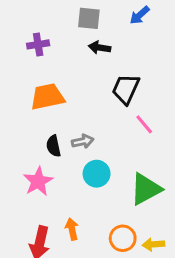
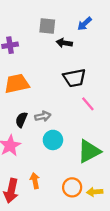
black arrow: (100, 48) -> (64, 43), moved
black trapezoid: (126, 89) -> (74, 78), turned -125
black semicircle: (53, 146) -> (21, 120), turned 35

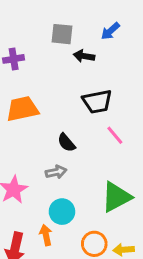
gray arrow: (43, 116) -> (56, 172), moved
black semicircle: (21, 120) -> (66, 143), moved, turned -63
cyan circle: (53, 140) -> (62, 212), moved

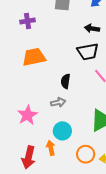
black arrow: (84, 56) -> (92, 28), moved
black semicircle: (66, 143) -> (66, 81), turned 48

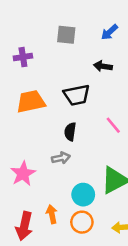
black trapezoid: (88, 52) -> (77, 95), moved
cyan circle: (62, 131) -> (83, 195), moved
orange circle: (86, 154) -> (82, 222), moved

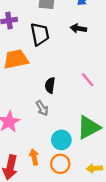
black trapezoid: (77, 95) -> (40, 34), moved, turned -90
gray arrow: (61, 158) -> (42, 108), turned 70

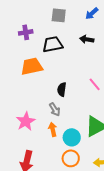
black trapezoid: (40, 34) -> (53, 44), turned -90
orange arrow: (34, 157) -> (53, 129), moved

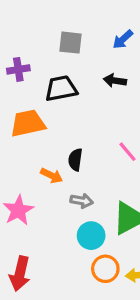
gray arrow: (55, 109) -> (82, 201), moved, turned -48
orange arrow: (53, 129) -> (52, 175), moved, turned 128
orange circle: (71, 158) -> (105, 269), moved

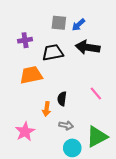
blue arrow: (123, 39) -> (78, 25), moved
black arrow: (115, 81) -> (88, 47), size x1.6
orange arrow: (52, 175) -> (47, 109), turned 72

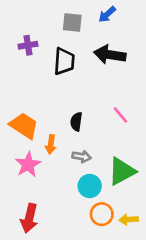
blue arrow: (78, 25) -> (107, 14), moved
black trapezoid: (53, 52) -> (64, 61), turned 105
orange trapezoid: (31, 75) -> (24, 126), moved, turned 45
orange arrow: (47, 109) -> (51, 144), moved

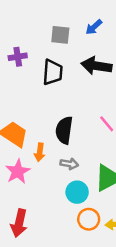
black semicircle: (76, 122) -> (64, 130), size x1.5

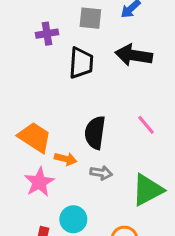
purple cross: (18, 57) -> (47, 34), moved
orange arrow: (40, 152) -> (66, 159), turned -84
cyan circle: (77, 192) -> (73, 219), moved

